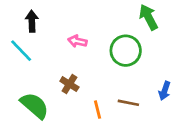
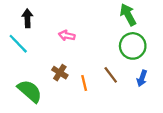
green circle: (126, 51) -> (133, 46), moved
brown line: (128, 103) -> (111, 75), moved, turned 42
orange line: (98, 110) -> (84, 83), moved

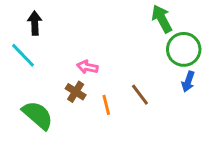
pink arrow: (67, 36) -> (87, 67), moved
green circle: (133, 46) -> (184, 49), moved
blue arrow: (142, 78) -> (188, 82), moved

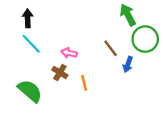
cyan line: (23, 55) -> (31, 44), moved
blue arrow: (188, 82) -> (128, 64), moved
brown line: (140, 95) -> (111, 48), moved

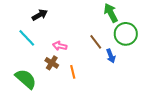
black arrow: (28, 18) -> (40, 15), moved, turned 63
blue arrow: (128, 64) -> (111, 56), turned -40

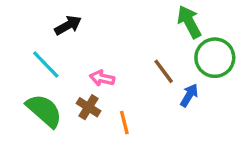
blue arrow: (111, 56) -> (189, 95), turned -128
green semicircle: (26, 79) -> (44, 111), moved

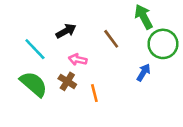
black arrow: (68, 25) -> (66, 31), moved
brown line: (164, 71) -> (111, 39), moved

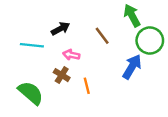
cyan line: (35, 49) -> (32, 45), turned -40
blue arrow: (144, 72) -> (132, 67), size x1.5
green semicircle: (34, 84) -> (31, 93), moved

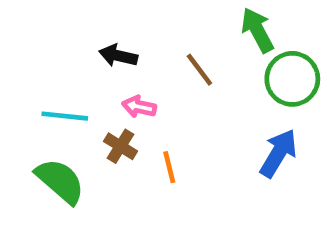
black arrow: (60, 29) -> (118, 56), turned -138
cyan line: (32, 45) -> (65, 116), moved
blue arrow: (132, 67) -> (278, 153), moved

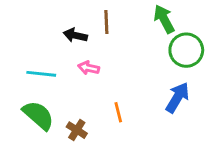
brown line: (199, 70) -> (106, 22), moved, turned 35
brown cross: (120, 146) -> (77, 130), moved
orange line: (169, 167) -> (118, 112), moved

